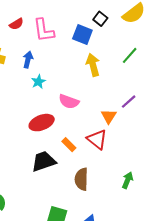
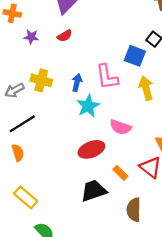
red semicircle: (16, 24) -> (65, 36), moved
pink L-shape: (44, 30) -> (107, 77), moved
cyan star: (38, 82) -> (88, 106), size x1.5

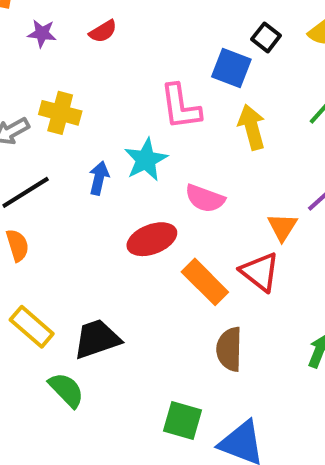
blue arrow: (77, 83) -> (99, 178), moved
orange rectangle: (120, 173) -> (205, 282), size x1.6
black trapezoid: (94, 191) -> (97, 339), moved

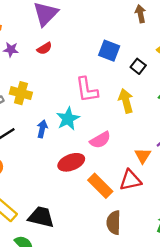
black square: (266, 37) -> (138, 66), moved
blue square: (231, 68) -> (109, 51), moved
pink semicircle: (205, 198) -> (100, 140), turned -50
red triangle: (260, 272) -> (130, 180), turned -50
black trapezoid: (97, 339) -> (41, 217), turned 32

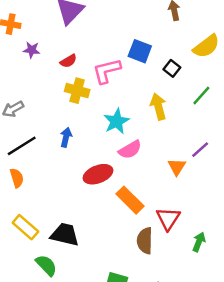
red semicircle: (44, 48) -> (68, 61), moved
pink L-shape: (87, 90) -> (107, 71), moved, turned 84
yellow cross: (21, 93) -> (77, 91), moved
cyan star: (68, 119) -> (116, 121), moved
red triangle: (130, 180) -> (168, 219), moved, turned -45

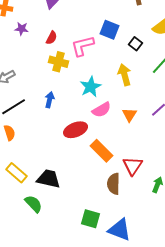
red semicircle: (68, 61) -> (52, 38), turned -32
orange triangle: (177, 167) -> (130, 115), moved

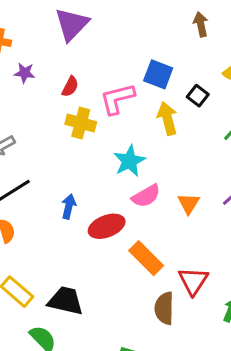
yellow arrow: (125, 75) -> (167, 118), moved
blue arrow: (50, 100) -> (69, 207), moved

